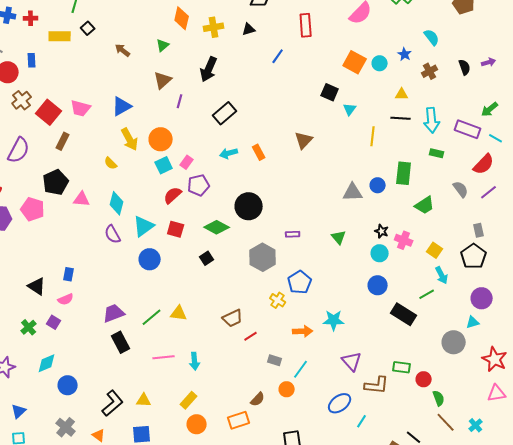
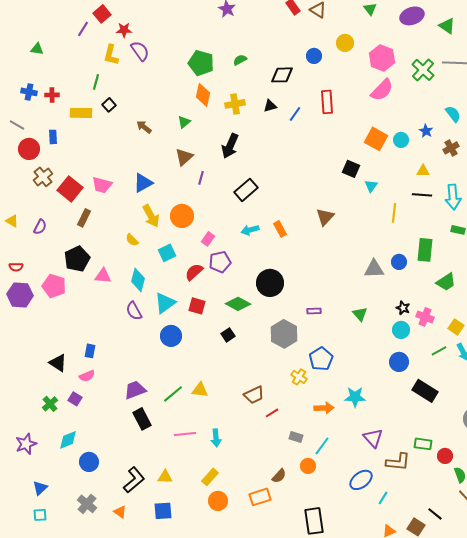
blue line: (278, 56) -> (295, 114), moved
purple semicircle: (19, 150) -> (40, 227), size x0.6
cyan square: (164, 165) -> (167, 253), moved
green line: (427, 294) -> (439, 351), moved

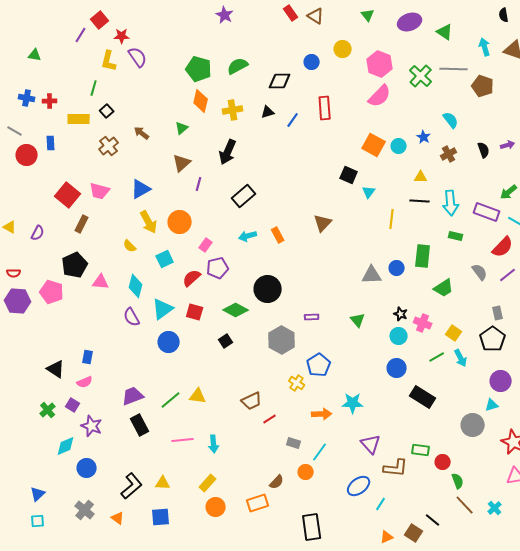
green semicircle: (240, 60) -> (238, 66), size x1.5
brown cross: (43, 177) -> (109, 146), moved
purple star: (26, 444) -> (92, 426), moved, turned -30

